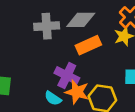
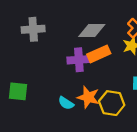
gray cross: (47, 26) -> (33, 29), moved
purple cross: (67, 76) -> (79, 60), moved, turned -30

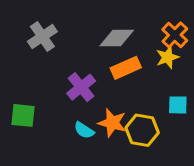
gray cross: (33, 29) -> (42, 37), turned -30
purple cross: (79, 60) -> (81, 87), moved, turned -35

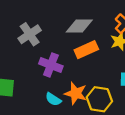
gray cross: (42, 37) -> (30, 34), moved
purple cross: (81, 87) -> (51, 65), turned -30

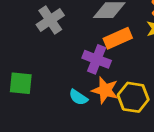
purple cross: (51, 65) -> (97, 59), moved

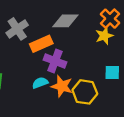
orange rectangle: (118, 38) -> (41, 44), moved
cyan semicircle: (78, 97) -> (40, 83), moved, turned 126

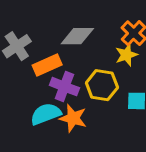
cyan semicircle: (40, 83) -> (46, 114), size x1.5
yellow hexagon: (85, 92) -> (102, 85), moved

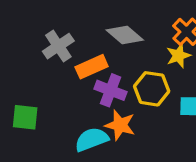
gray diamond: (77, 36) -> (125, 35), turned 40
cyan semicircle: (46, 114) -> (92, 139), moved

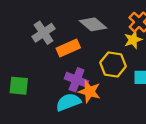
purple cross: (111, 90) -> (77, 80), moved

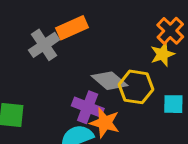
gray diamond: (93, 24) -> (110, 81), moved
orange rectangle: (68, 48) -> (72, 28), moved

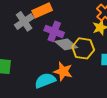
purple cross: (88, 107) -> (54, 31), moved

